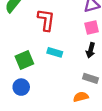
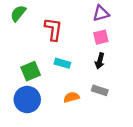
blue circle: (21, 87) -> (27, 99), size x1.5
orange semicircle: (81, 97) -> (71, 97), moved

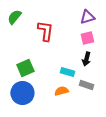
cyan rectangle: (62, 63) -> (67, 72), moved

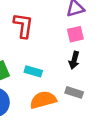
cyan rectangle: (67, 72) -> (33, 71), moved
orange semicircle: (61, 91) -> (43, 100), size x1.5

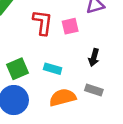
pink square: (75, 34) -> (70, 26), moved

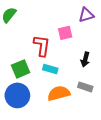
red L-shape: (43, 22) -> (42, 46), moved

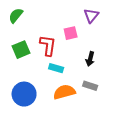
purple triangle: (86, 15) -> (91, 16), turned -35
green square: (21, 69) -> (21, 50), moved

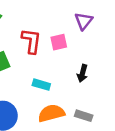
red L-shape: (48, 45) -> (31, 41), moved
gray rectangle: (90, 86) -> (84, 116), moved

